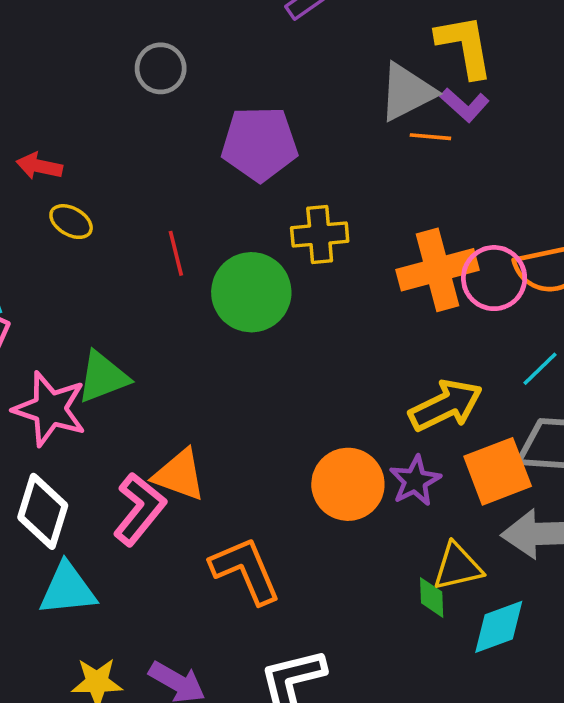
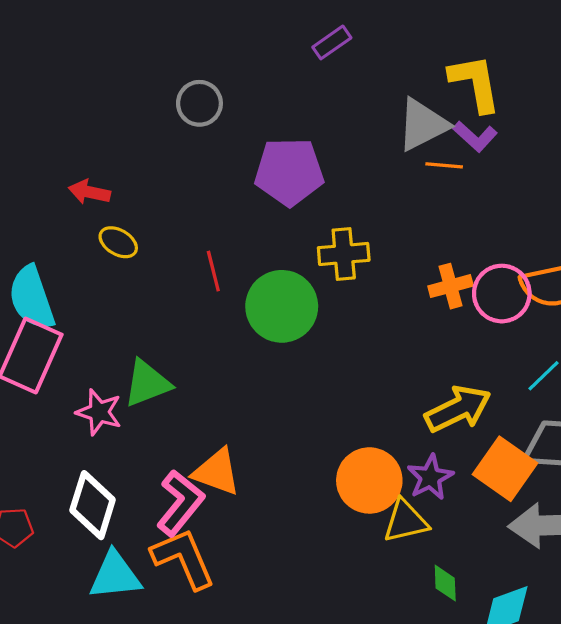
orange cross: (437, 270) -> (451, 286), size x0.6
pink star: (50, 409) -> (99, 412), size x0.7
orange square: (498, 471) -> (505, 469), turned -34
yellow triangle: (458, 567) -> (406, 521), moved
orange L-shape: (245, 570) -> (183, 558), moved

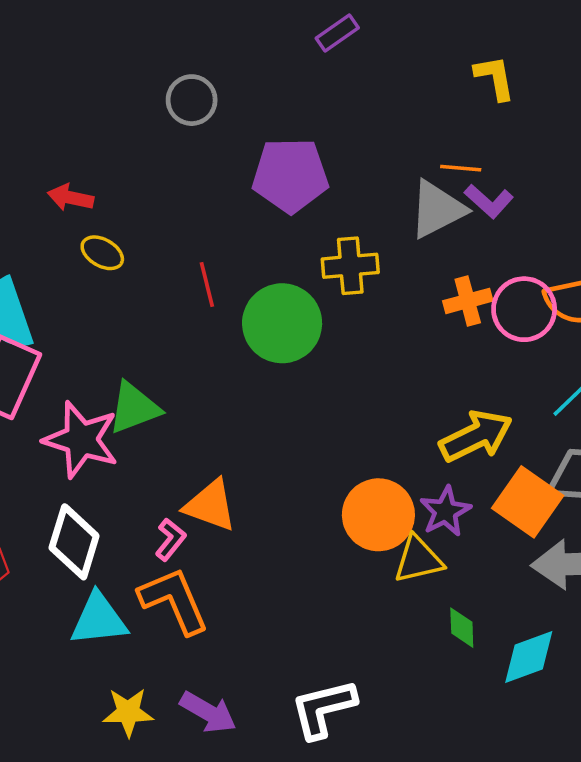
yellow L-shape: (475, 83) -> (495, 78), size x0.7
gray triangle: (423, 125) -> (437, 209), moved
purple L-shape: (475, 136) -> (489, 201), moved
pink star: (99, 412) -> (81, 440), size x1.5
pink L-shape: (180, 503) -> (170, 539), size x0.6

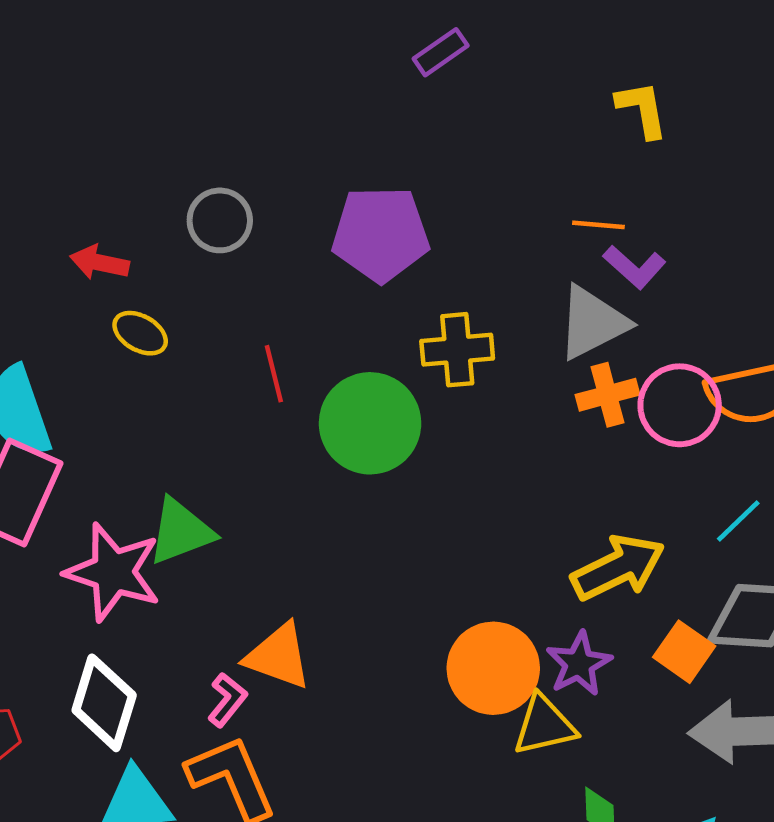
gray circle: (192, 100) -> (220, 220), moved
gray triangle: (437, 209) -> (592, 323), moved
orange square: (528, 502) -> (684, 652), size x0.7

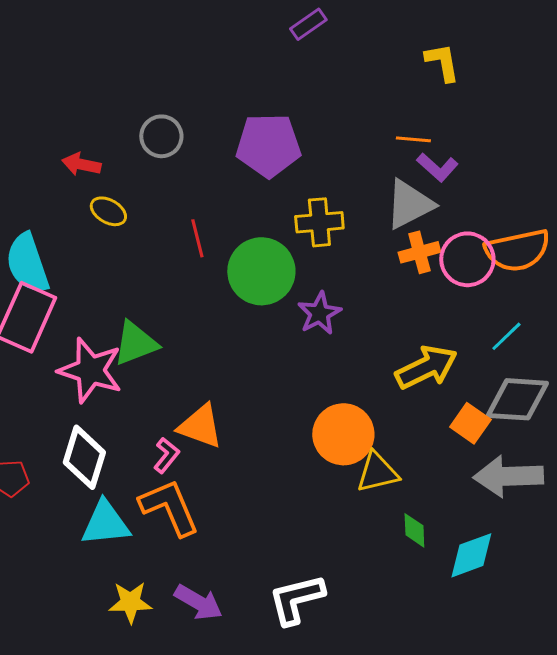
purple star: (579, 664) -> (319, 313), moved

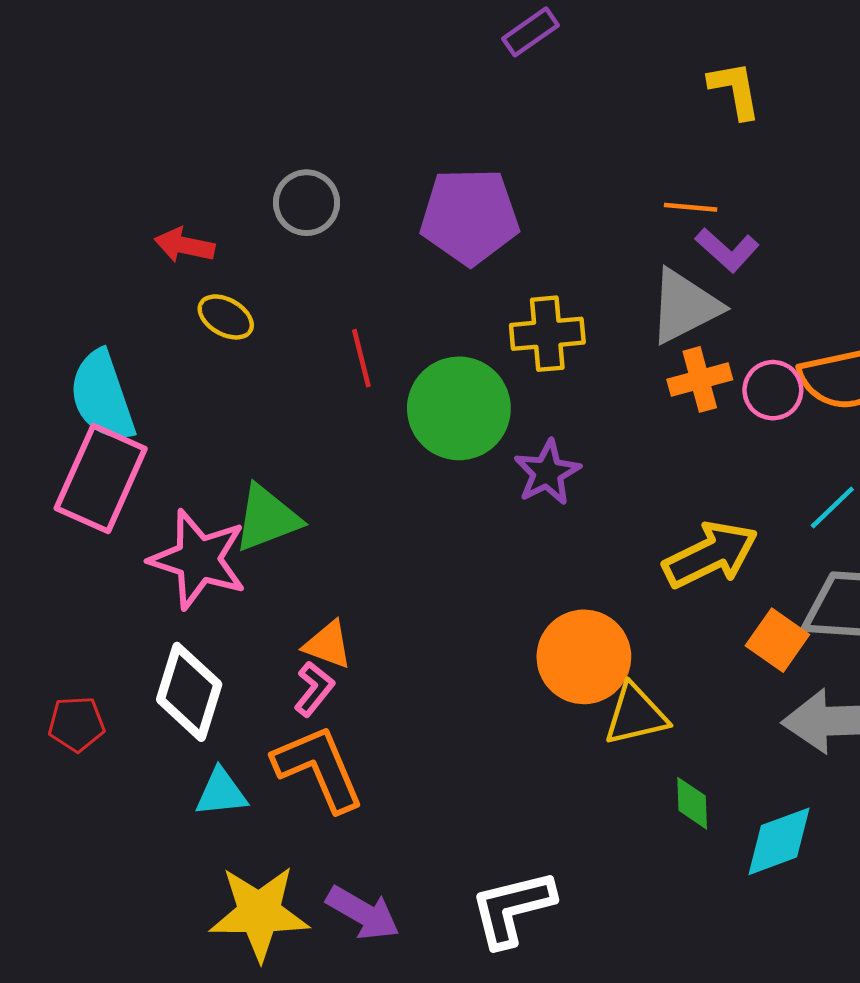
pink circle: (467, 259) -> (773, 390), size x0.7
orange triangle: (200, 426) -> (328, 645), moved, size x0.7
cyan triangle: (105, 523) -> (221, 793), size x0.7
yellow star: (130, 602) -> (259, 913), size x1.5

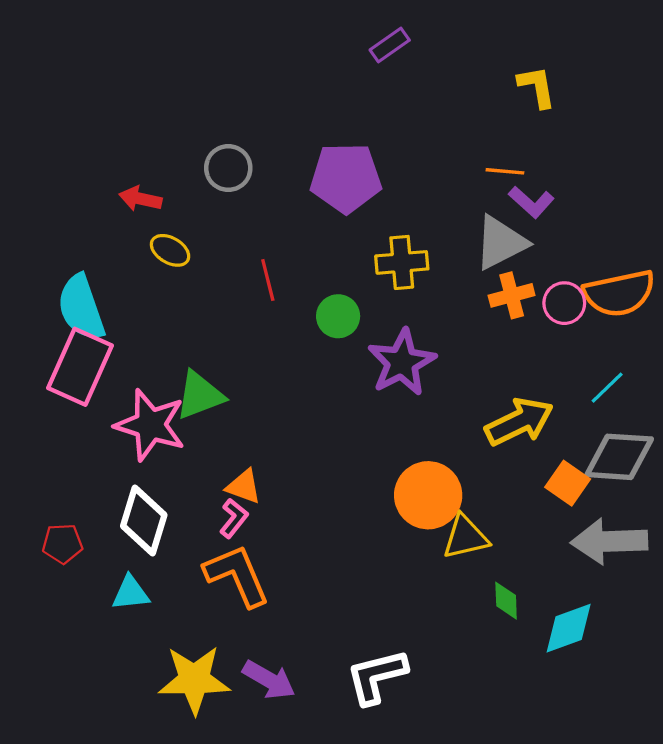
green circle: (459, 408) -> (338, 316), size x0.6
purple star: (547, 472) -> (402, 362), size x1.4
cyan triangle: (221, 793) -> (131, 593), moved

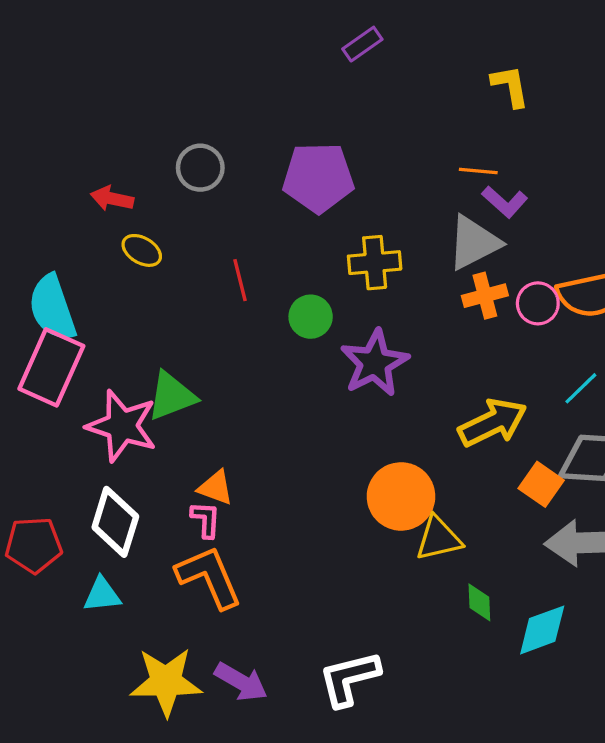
pink L-shape: (234, 518) -> (206, 520), turned -36
red pentagon: (62, 544) -> (34, 545), size x1.4

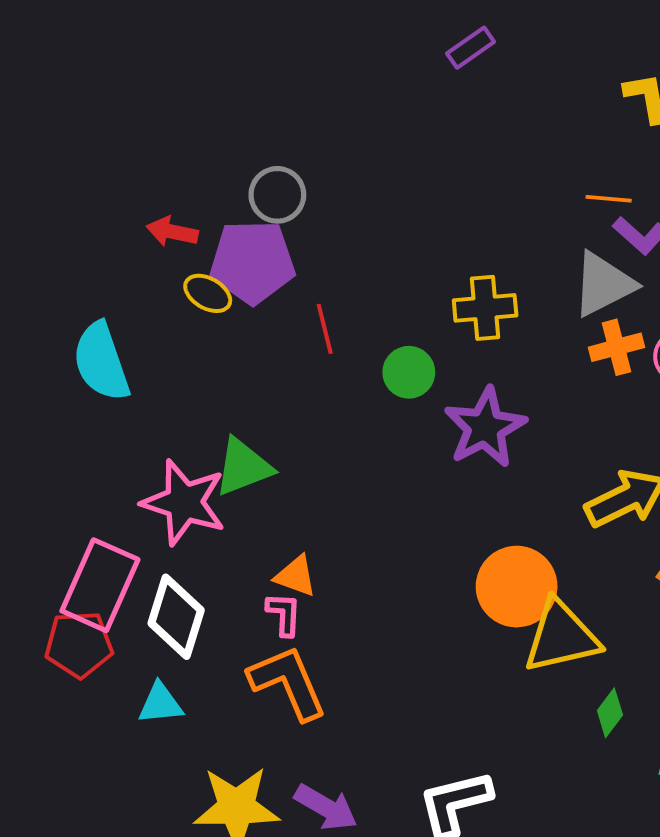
purple pentagon: (318, 178) -> (252, 262), moved
pink rectangle: (51, 367) -> (100, 585), moved
yellow triangle: (439, 538) -> (561, 636), size x1.4
green diamond: (479, 602) -> (610, 713), turned 39

